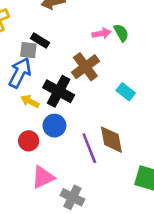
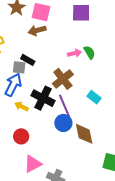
blue circle: (54, 126) -> (63, 123), moved
purple line: (89, 148) -> (64, 106), moved

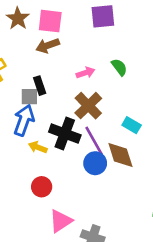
pink arrow: (74, 53) -> (85, 73), moved
black rectangle: (28, 60) -> (40, 86), turned 48
brown diamond: (84, 134) -> (120, 155), moved

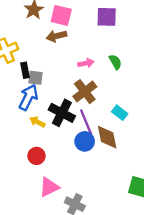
black rectangle: (40, 86) -> (25, 70), moved

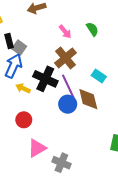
pink arrow: (86, 63) -> (65, 32), turned 64
gray square: (35, 78) -> (19, 47), turned 32

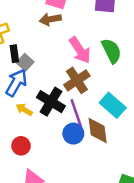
green semicircle: (92, 29) -> (111, 51), size x1.5
pink arrow: (65, 32) -> (80, 50), size x1.6
cyan rectangle: (99, 76) -> (113, 105), size x1.5

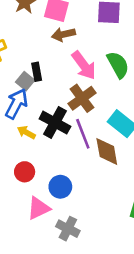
brown arrow: (50, 19) -> (63, 34), moved
black rectangle: (14, 54) -> (37, 72), moved
blue circle: (73, 134) -> (60, 187), moved

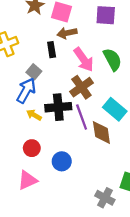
black rectangle: (37, 72) -> (52, 50), moved
black cross: (55, 123) -> (58, 107), turned -35
pink triangle: (39, 208) -> (27, 180), moved
gray cross: (68, 229) -> (105, 198), moved

